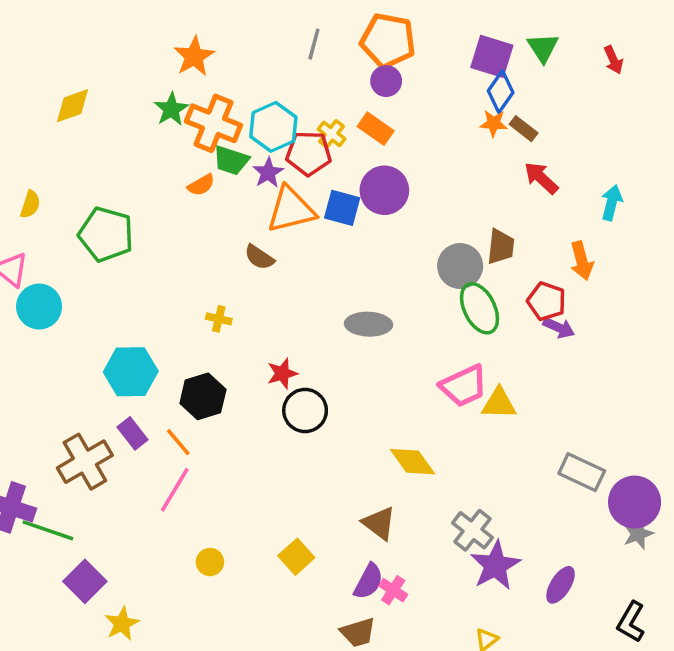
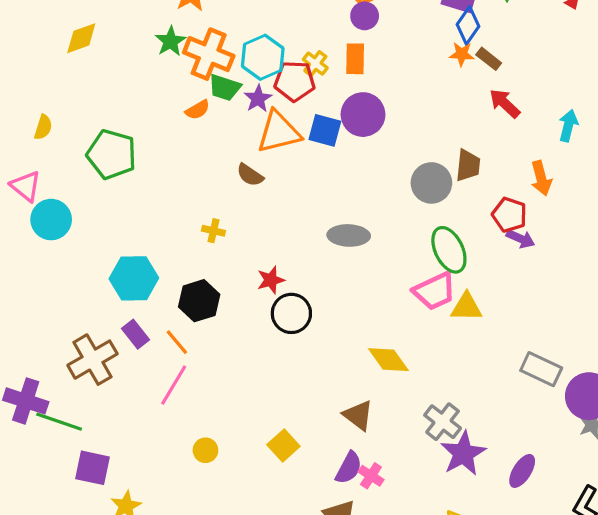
orange rectangle: (376, 129) -> (355, 59), turned 56
green ellipse: (480, 308) -> (449, 250), moved
purple square: (85, 581) -> (92, 468), turned -33

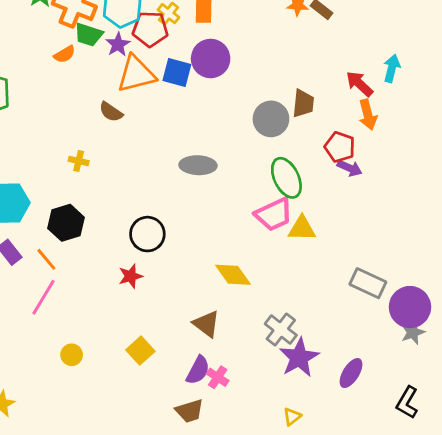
red arrow: (505, 103) -> (359, 84), moved
red star: (271, 280) -> (131, 276), moved

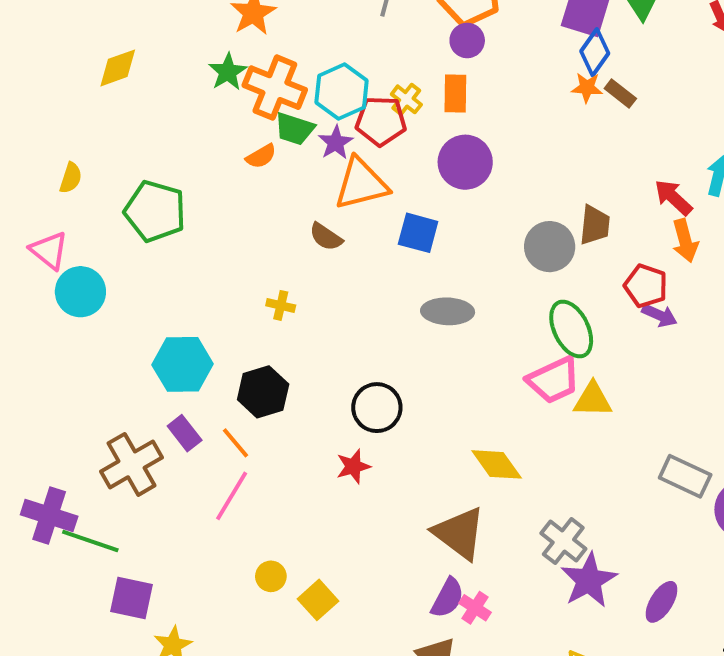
blue square: (177, 73) -> (418, 233), moved
brown triangle: (206, 324) -> (459, 533), size x1.4
yellow square: (140, 351) -> (318, 600), moved

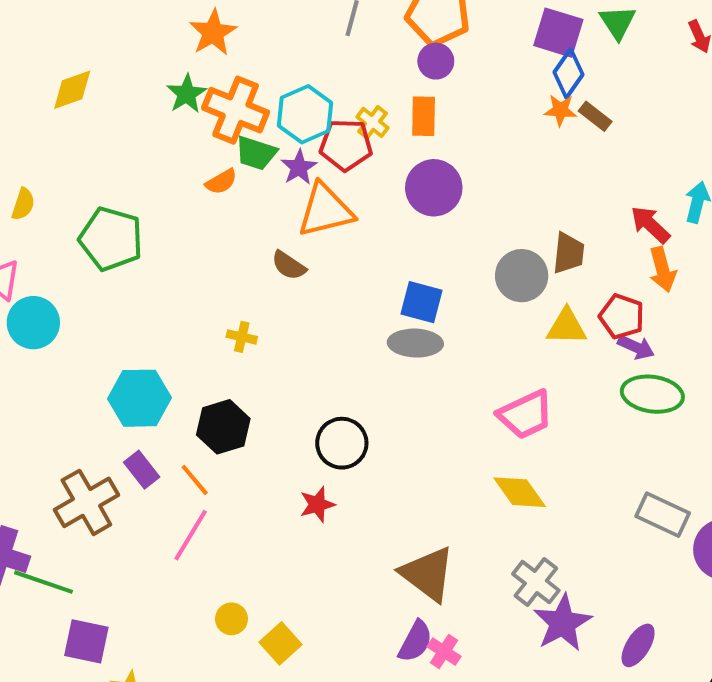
blue square: (418, 233) -> (421, 302), moved
green ellipse: (571, 329) -> (652, 394), moved, turned -56
yellow triangle: (593, 400) -> (567, 327), moved
yellow diamond: (497, 464) -> (520, 492), moved

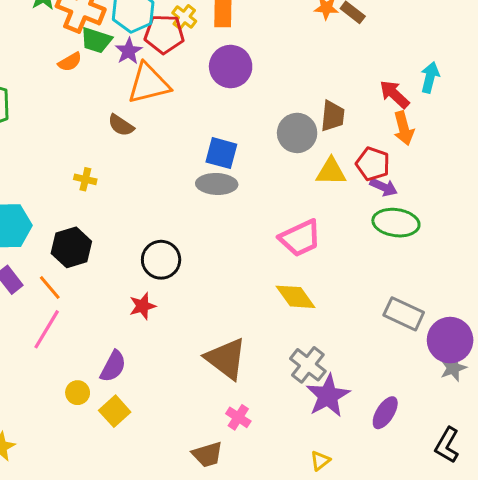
purple semicircle: (415, 641) -> (113, 366), moved

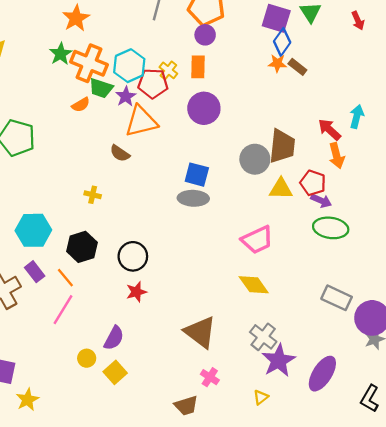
brown trapezoid: (333, 116) -> (282, 146), size x1.4
black circle: (161, 260) -> (133, 256), moved
purple ellipse: (385, 413) -> (322, 374), size x1.4
yellow triangle: (320, 461) -> (261, 397), moved

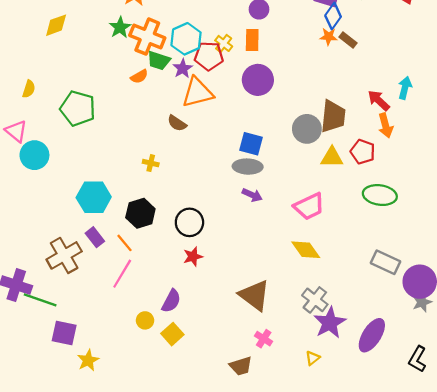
purple arrow: (321, 201) -> (252, 195), moved

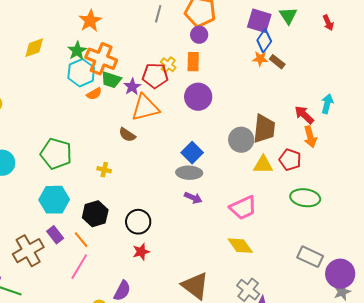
yellow diamond: (56, 25) -> (34, 48), moved
cyan hexagon: (186, 39) -> (81, 73), moved
green pentagon: (78, 108) -> (56, 154), moved
blue square: (251, 144) -> (192, 153), turned 30

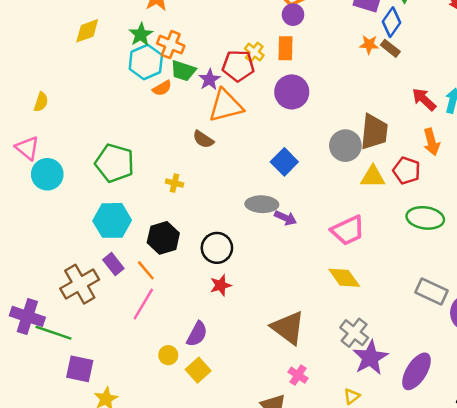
blue diamond: (264, 41) -> (392, 22), moved
orange cross: (101, 59) -> (171, 45), size x0.7
red arrow: (304, 115) -> (424, 99), moved
gray ellipse: (189, 173) -> (262, 204), moved

